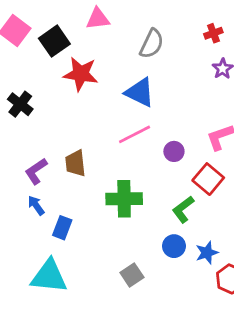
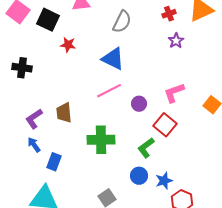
black square: (54, 41) -> (48, 20), turned -30
red star: (81, 74) -> (68, 45), size x0.6
black cross: (20, 104) -> (22, 68), turned -30

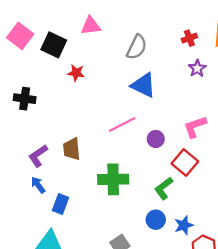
blue triangle: (113, 59) -> (143, 85), moved

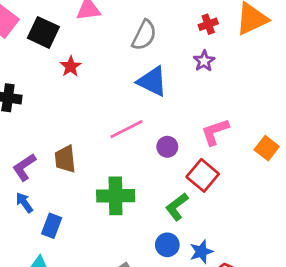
purple star: (197, 68) -> (204, 61), moved
red star: (76, 73) -> (71, 66), turned 30

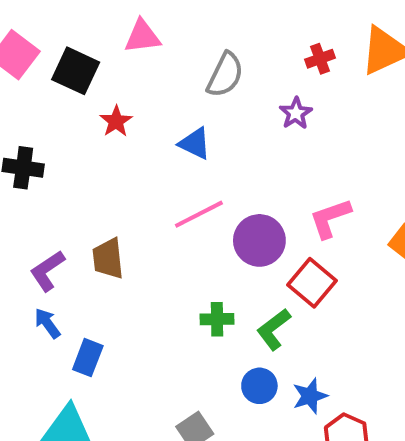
purple star: (204, 61) -> (296, 113), moved
blue triangle: (152, 81) -> (195, 144), moved, size x0.7
purple circle: (167, 147) -> (259, 240), size x1.6
green cross: (116, 196) -> (217, 319), moved, size x0.6

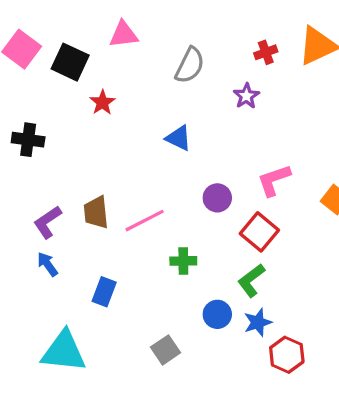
blue triangle: (195, 144) -> (178, 138), moved
pink line: (199, 214) -> (145, 221), moved
purple circle: (259, 240) -> (217, 198), size x0.7
green L-shape: (274, 329) -> (251, 280), moved
blue rectangle: (88, 358) -> (104, 292), moved

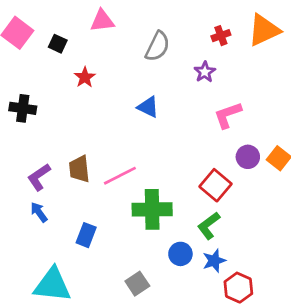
black square: (70, 62) -> (58, 44), size x0.6
pink L-shape: (274, 180) -> (228, 115), moved
purple circle: (217, 198) -> (248, 157), moved
green cross: (183, 261) -> (152, 209), size x1.8

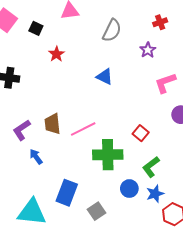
red square: (215, 185) -> (141, 133), moved, size x0.7
blue arrow: (39, 212) -> (36, 157), moved
blue rectangle: (86, 235) -> (67, 193), moved, size x1.4

